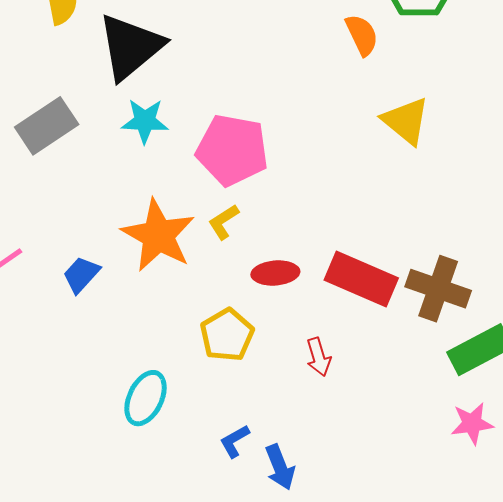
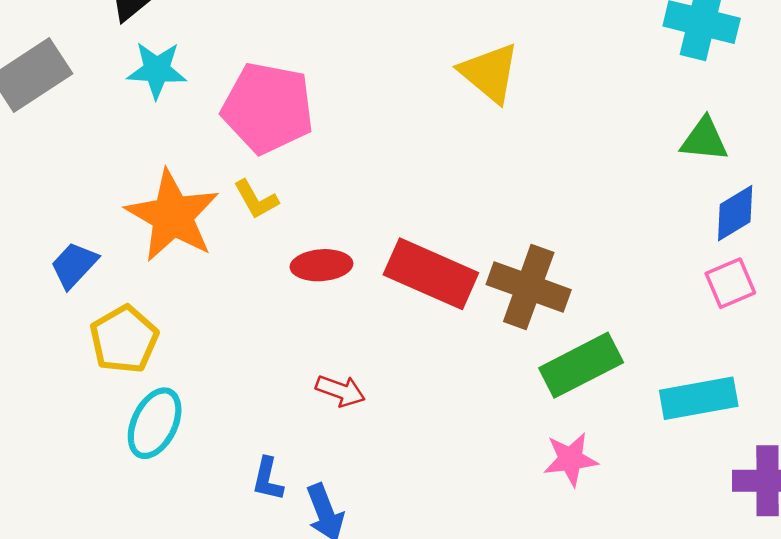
yellow L-shape: (224, 222) -> (256, 199), turned -87
yellow pentagon: (227, 335) -> (124, 339), moved
red arrow: (318, 357) -> (341, 391), moved, turned -54
blue L-shape: (235, 441) -> (268, 479), turned -48

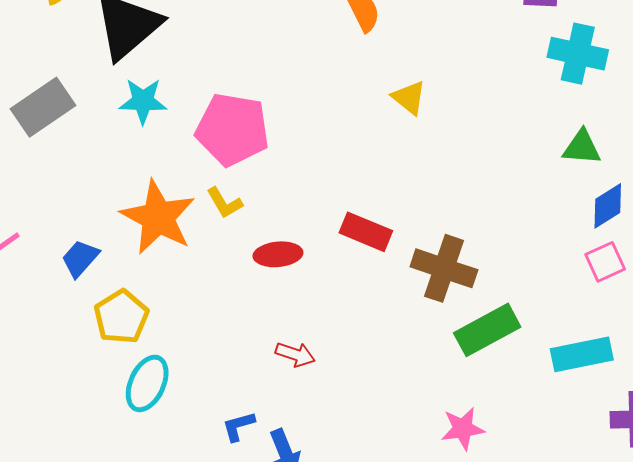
yellow triangle: (490, 73) -> (409, 98), size x0.7
red rectangle: (431, 274) -> (366, 232), moved, size x0.7
pink star: (570, 459) -> (463, 429), moved
blue L-shape: (268, 479) -> (238, 426), turned 63

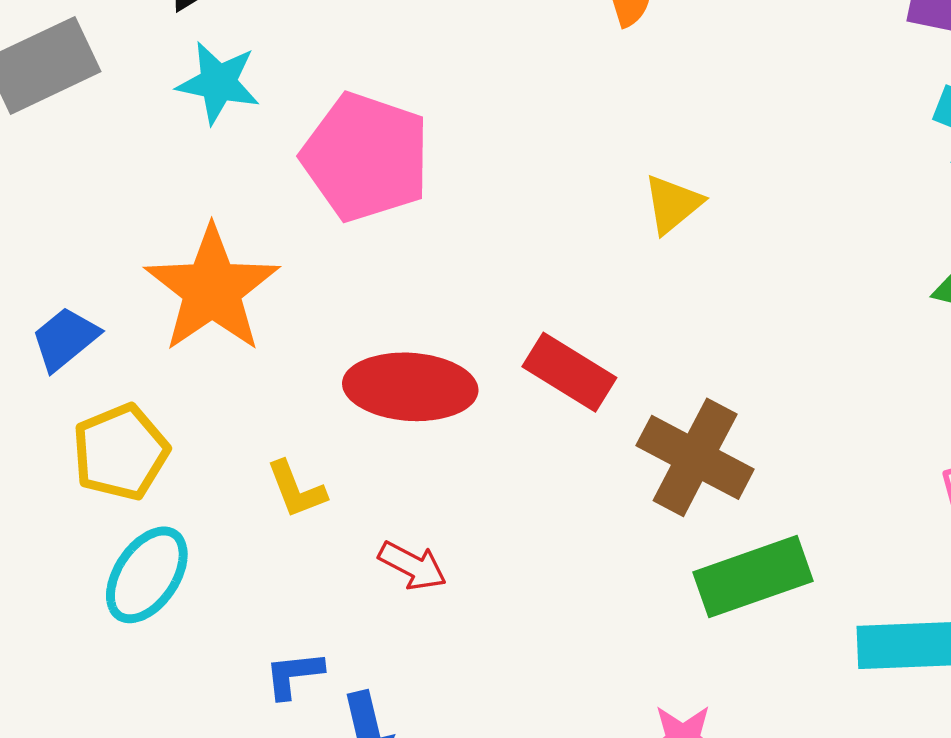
yellow triangle: (409, 98) -> (673, 204), moved, turned 33
yellow L-shape: (224, 203) -> (296, 489), moved
red ellipse: (278, 254) -> (410, 387), size x1.5

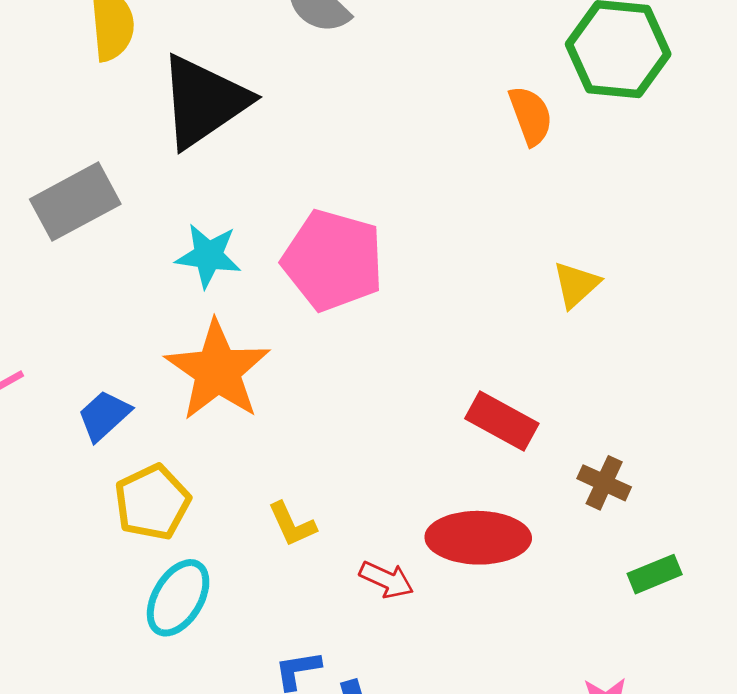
cyan star: (218, 83) -> (208, 256), moved
red ellipse: (410, 387) -> (478, 538), moved
brown cross: (695, 457) -> (604, 483), size x0.6
green rectangle: (753, 577) -> (655, 574), size x0.6

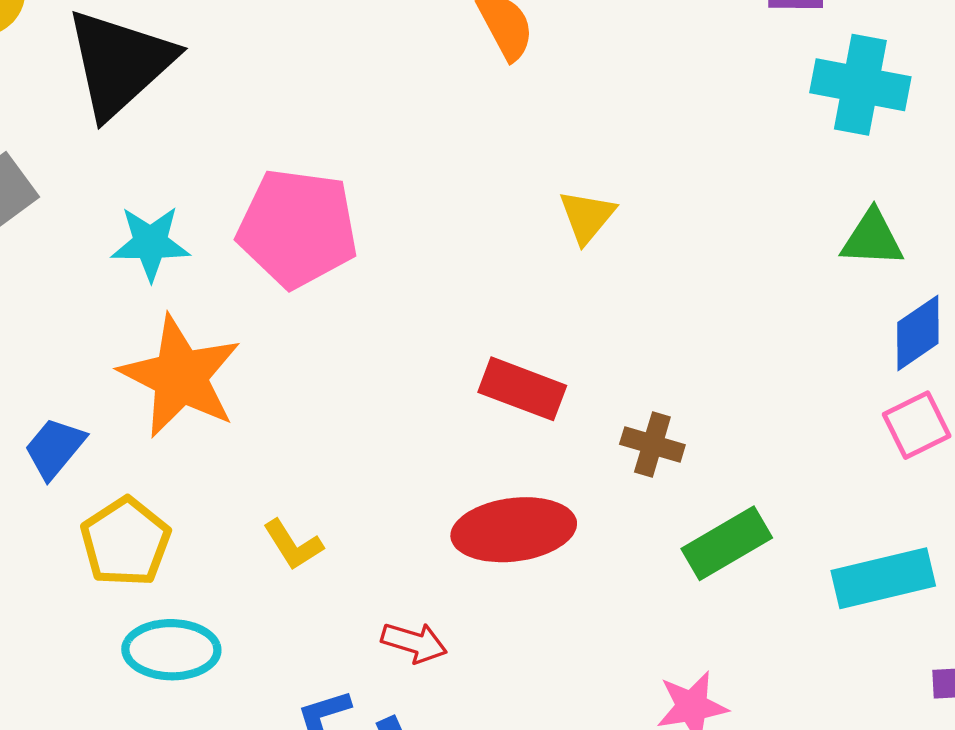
green rectangle: (655, 574) -> (727, 543), size x1.4
red arrow: (386, 580) -> (414, 643), moved
cyan ellipse: (178, 598) -> (171, 650), turned 68

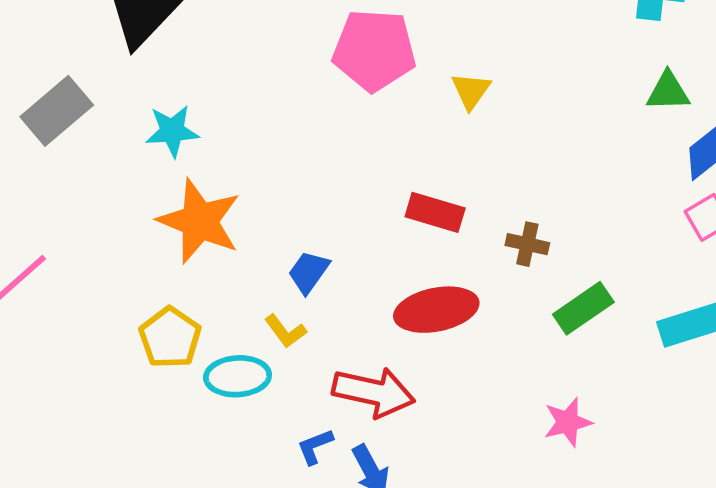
pink pentagon: (298, 228) -> (374, 50), moved
blue trapezoid: (55, 448) -> (309, 272), moved
red arrow: (414, 643) -> (374, 392), size x1.8
cyan ellipse: (171, 650) -> (238, 376), moved

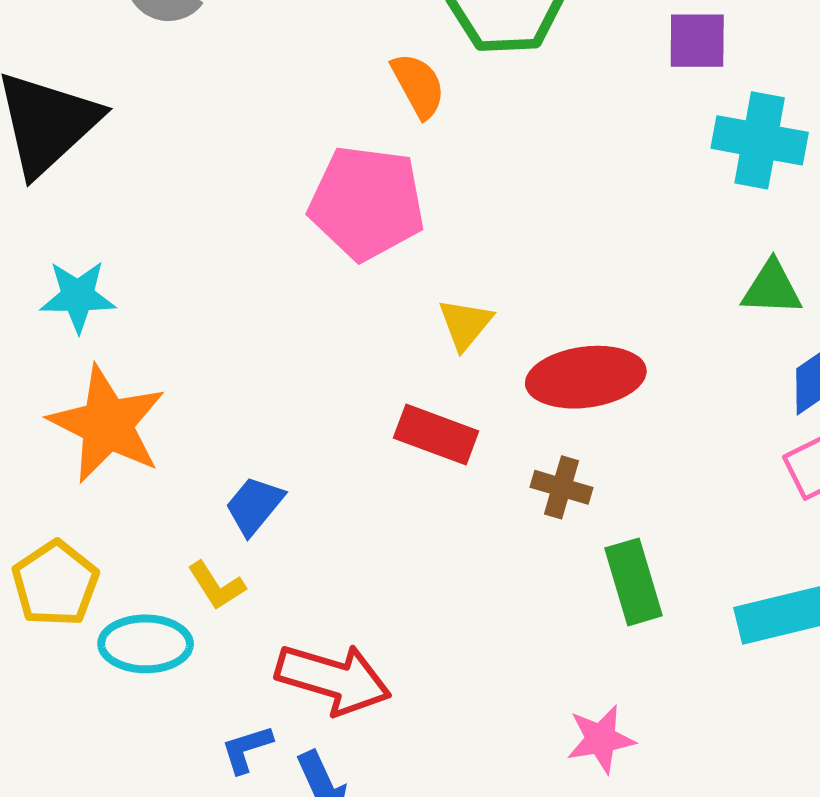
yellow triangle: (471, 91) -> (465, 324), moved
green rectangle: (583, 308) -> (633, 582), turned -76
red ellipse: (436, 310) -> (586, 377), moved

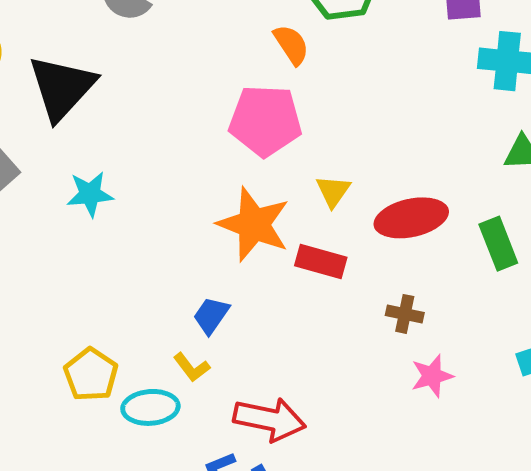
orange star: (107, 424) -> (254, 224), moved
brown cross: (562, 487) -> (405, 314), moved
green rectangle: (633, 582) -> (498, 244), moved
pink star: (601, 739) -> (432, 376), moved

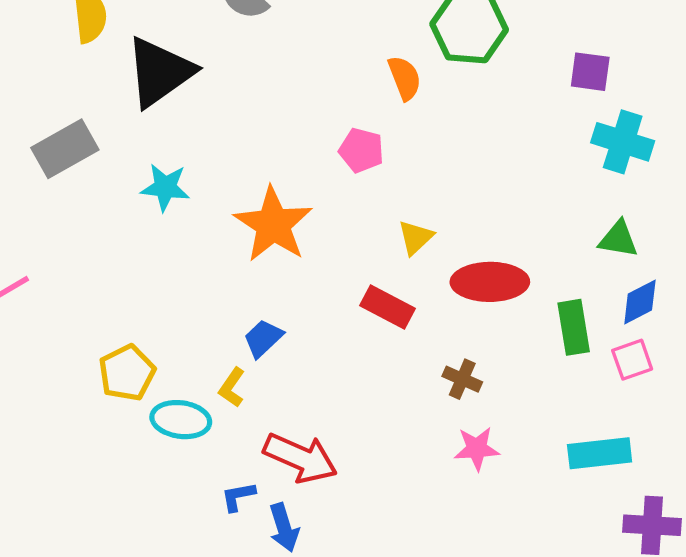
pink pentagon: (265, 121) -> (361, 150), size x0.6
orange star: (254, 224) -> (273, 225), moved
yellow L-shape: (192, 367) -> (232, 387), turned 60

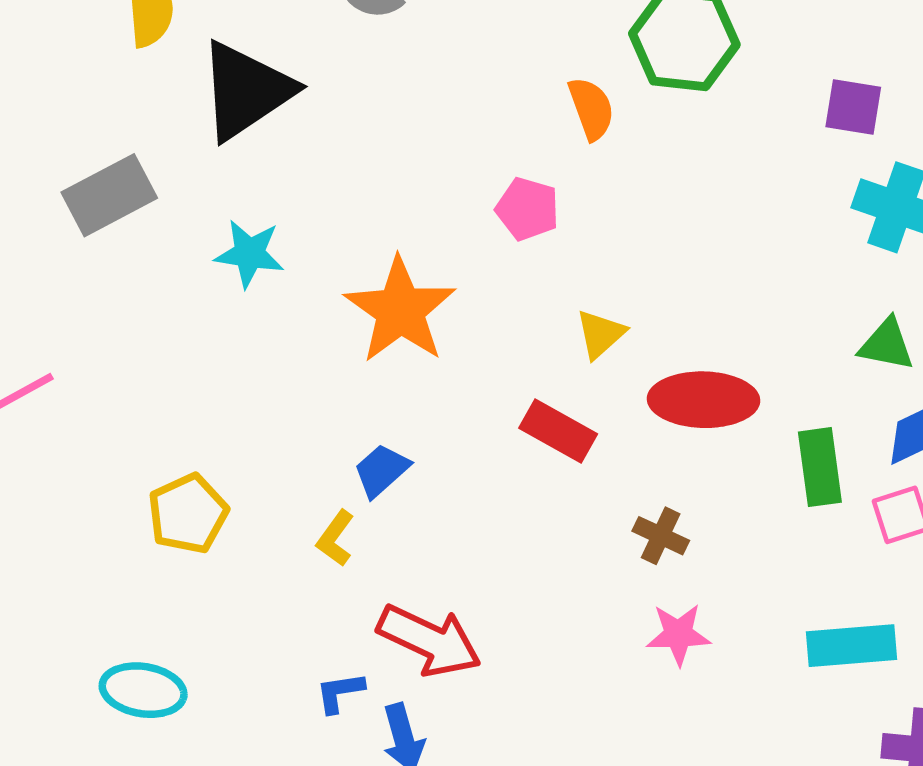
cyan ellipse: (181, 420) -> (143, 690), moved

